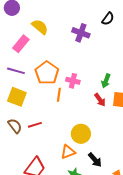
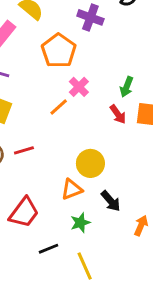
orange pentagon: (47, 73) -> (59, 51), moved
pink cross: (73, 81) -> (79, 87), turned 32
orange line: (59, 95) -> (59, 107), turned 40

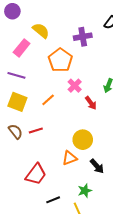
purple cross: (90, 17) -> (83, 37), turned -30
orange line: (59, 107) -> (48, 100), moved
red arrow: (118, 114) -> (91, 103), moved
green star: (80, 223) -> (85, 191), moved

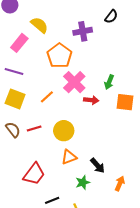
pink cross: (75, 86) -> (74, 82), size x1.5
red arrow: (91, 103) -> (91, 100), turned -48
yellow circle: (83, 140) -> (64, 131), moved
green star: (85, 191) -> (83, 182), moved

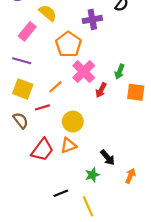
red arrow: (91, 100) -> (101, 90), turned 112
red line: (34, 129) -> (42, 107), moved
orange triangle: (69, 157) -> (68, 145), moved
red trapezoid: (34, 174) -> (42, 150), moved

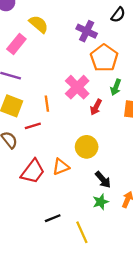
purple cross: (92, 19) -> (87, 31), turned 36
orange pentagon: (68, 44) -> (104, 58), moved
orange line: (55, 87) -> (47, 104), turned -56
yellow circle: (73, 122) -> (87, 147), moved
green star: (92, 175) -> (101, 202), moved

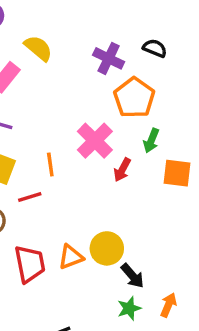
black semicircle: (118, 15) -> (155, 48), moved, turned -105
yellow circle: (87, 147) -> (107, 248), moved
red trapezoid: (33, 171) -> (30, 264), turned -48

